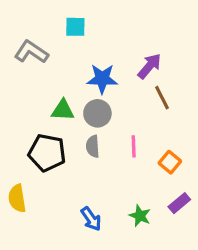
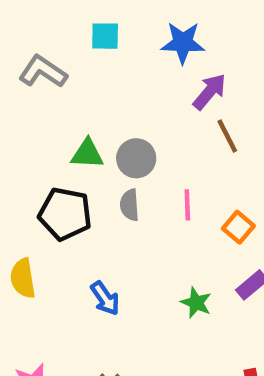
blue star: (102, 79) -> (183, 43), moved
blue arrow: (91, 219) -> (105, 298), moved

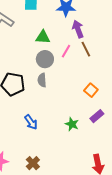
purple arrow: (210, 92) -> (78, 29), turned -60
green triangle: (87, 154) -> (43, 37), moved
pink line: (187, 205) -> (66, 51), moved, turned 32

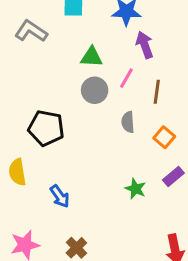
brown line: (86, 49) -> (157, 92), moved, turned 35
gray semicircle: (42, 80) -> (128, 122), moved
blue arrow: (31, 122) -> (60, 196), moved

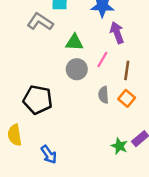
gray L-shape: (31, 31) -> (40, 22), moved
orange square: (164, 137) -> (127, 98), moved
green star: (135, 189) -> (119, 146), moved

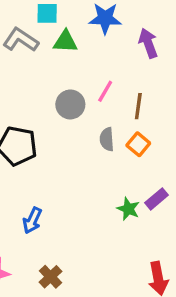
purple arrow: (117, 33) -> (148, 43), moved
green triangle: (74, 42) -> (65, 42), moved
blue arrow: (49, 155) -> (32, 220), turned 60

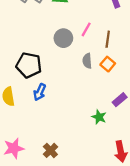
green star: (128, 209) -> (99, 117), moved
blue arrow: (32, 220) -> (40, 92), moved

